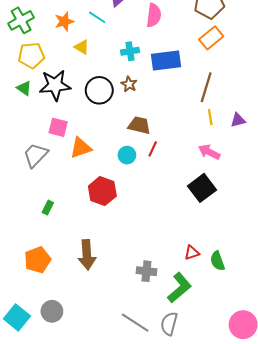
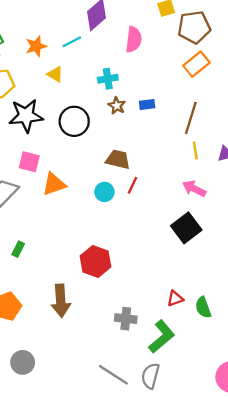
cyan line: (97, 17) -> (72, 42), turned -60
blue rectangle: (166, 61) -> (147, 105), moved, size x0.5
brown star: (129, 84) -> (117, 106), moved
red hexagon: (102, 191) -> (95, 261), moved

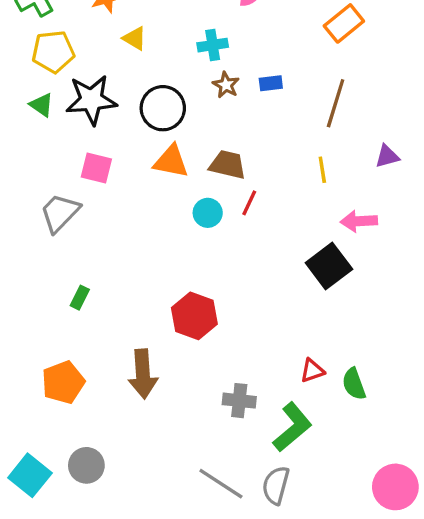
yellow line: (195, 150) -> (322, 170), moved
orange triangle: (54, 184) -> (171, 161), moved, turned 30
pink arrow: (194, 189) -> (359, 221), moved, turned -30

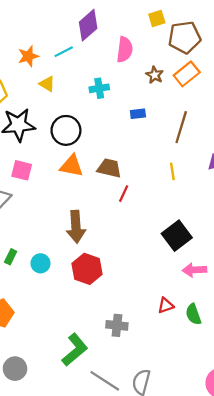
brown star: (226, 85) -> (155, 75), moved
cyan circle: (208, 213) -> (40, 263), moved
pink arrow: (359, 221) -> (194, 270), moved
brown arrow: (143, 374) -> (76, 227), moved
green L-shape: (292, 427) -> (75, 350), moved

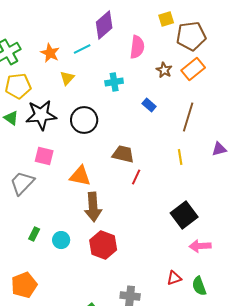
orange star: (28, 56) -> (50, 53), turned -30
yellow triangle: (47, 84) -> (67, 78), turned 42
blue rectangle: (138, 114) -> (149, 105), turned 48
orange triangle: (72, 166) -> (80, 176), moved

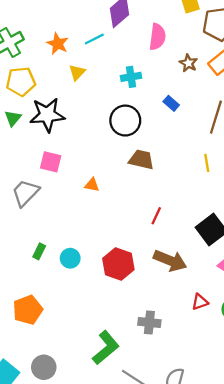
green triangle: (11, 118) -> (13, 118), turned 35
black circle: (84, 120) -> (125, 121), moved
orange triangle: (80, 176) -> (92, 185), size x0.6
red line: (136, 177) -> (156, 216), moved
brown arrow: (93, 207) -> (170, 261), moved, turned -64

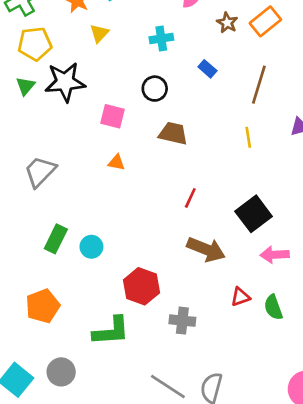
black circle: (125, 121) -> (155, 89), size x0.7
pink square: (51, 162) -> (113, 116), moved
green rectangle: (39, 251) -> (56, 239), size x1.5
red hexagon: (118, 264) -> (142, 286), moved
green L-shape: (106, 348) -> (111, 331), moved, turned 36

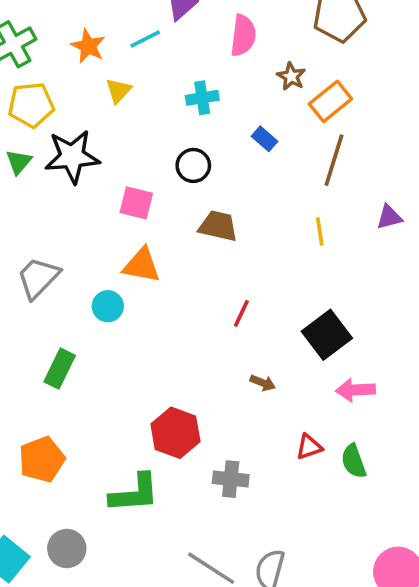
orange rectangle: (265, 21) -> (330, 101), moved
orange triangle: (116, 162) -> (142, 265), size x1.6
cyan circle: (91, 247) -> (108, 306), moved
brown arrow: (206, 249) -> (263, 383), size x0.5

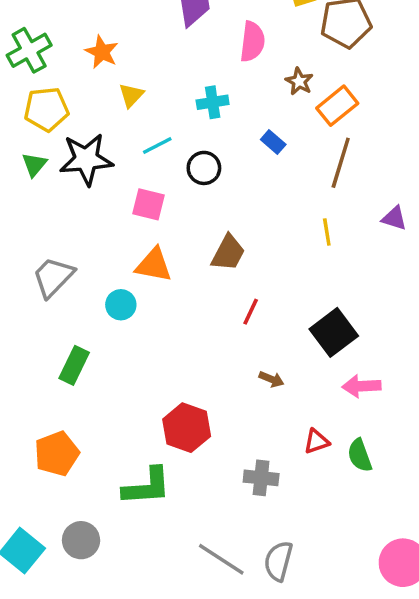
cyan line: (145, 39) -> (157, 145), moved
purple triangle: (389, 217) -> (394, 218), turned 32
brown trapezoid: (218, 226) -> (228, 253), moved, turned 105
gray cross: (231, 479) -> (261, 478), moved

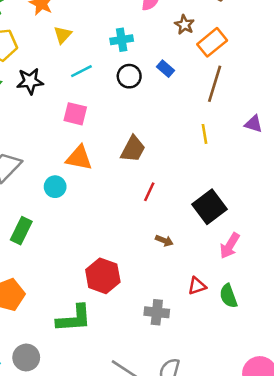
black star: (86, 159) -> (30, 81), size x0.7
black circle: (204, 168) -> (129, 76), moved
pink arrow: (361, 386) -> (230, 246), turned -56

